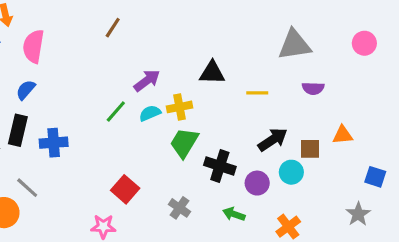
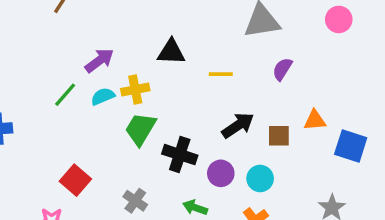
purple semicircle: (313, 88) -> (282, 69), turned 120
cyan circle: (291, 172) -> (260, 178), moved
blue square: (375, 177) -> (351, 146), moved, size x1.4

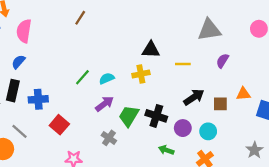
purple arrow: (99, 60) -> (104, 104), moved
yellow cross: (135, 90) -> (141, 74), moved
green trapezoid: (140, 129) -> (129, 116), moved
red square: (75, 180) -> (59, 125), moved
gray cross: (135, 201) -> (109, 138), moved

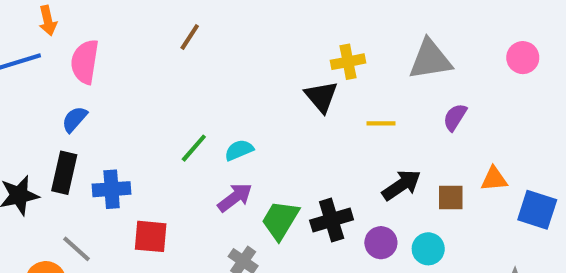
black triangle: (151, 50) -> (321, 97), turned 48
yellow cross: (141, 74) -> (348, 62), moved
black cross: (156, 116) -> (332, 220), turned -35
red square: (59, 125) -> (151, 236), turned -36

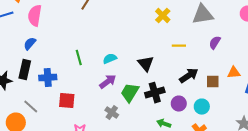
yellow cross: (348, 62) -> (163, 16), turned -35
black triangle: (321, 97) -> (146, 64), moved
green line: (194, 148) -> (79, 58), moved, turned -56

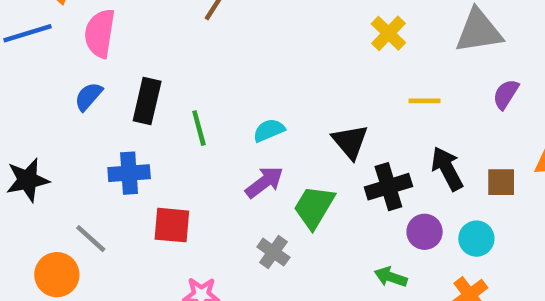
black rectangle: (25, 70) -> (147, 101), moved
black arrow: (189, 76) -> (447, 169), turned -84
black cross: (155, 93) -> (388, 187), moved

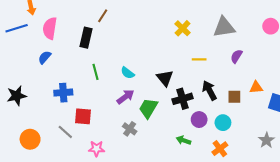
black rectangle: (147, 101) -> (86, 38), moved
cyan semicircle: (269, 130) -> (128, 73), turned -120
gray line: (91, 239) -> (65, 132), moved

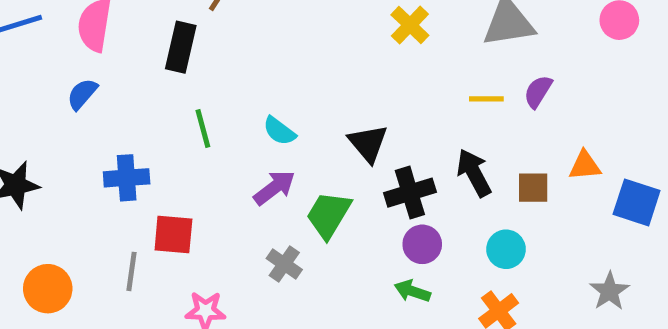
yellow line: (199, 59) -> (486, 99), moved
purple circle: (199, 120) -> (422, 244), moved
gray line: (65, 132) -> (131, 271), turned 56

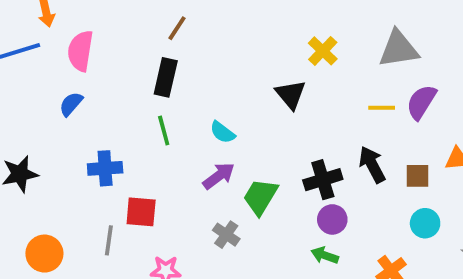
black rectangle: (181, 47) -> (166, 77), moved
purple semicircle: (538, 92) -> (421, 102), size x1.4
black triangle: (368, 143) -> (291, 94), moved
cyan circle: (506, 249) -> (425, 223), moved

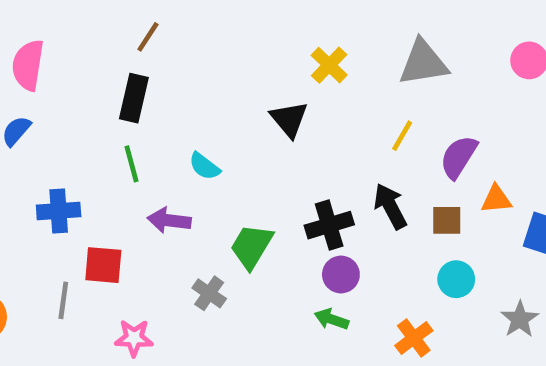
purple semicircle: (421, 102) -> (459, 157), moved
yellow line: (382, 108) -> (402, 136), turned -60
purple arrow: (219, 176) -> (169, 220), moved, turned -136

